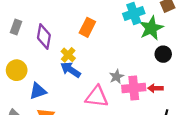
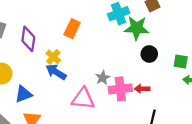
green star: (151, 28) -> (137, 28), turned 30

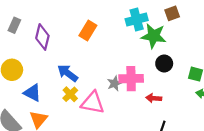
yellow cross: (53, 57) -> (70, 94), moved
pink cross: (120, 89) -> (131, 79), moved
blue triangle: (23, 94) -> (32, 93), turned 42

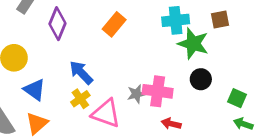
red arrow: (154, 98) -> (171, 124), moved

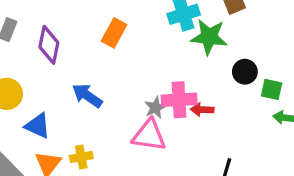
black circle: (201, 79) -> (245, 72), moved
yellow cross: (80, 99) -> (81, 157), moved, turned 36
pink triangle: (106, 113) -> (149, 135), moved
red arrow: (171, 124) -> (202, 110), moved

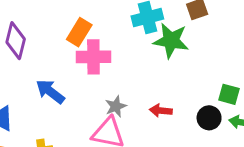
black circle: (245, 72) -> (209, 118), moved
pink cross: (179, 100) -> (93, 57), moved

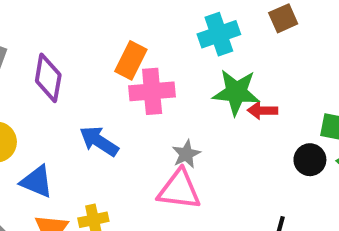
green star: (171, 41) -> (236, 92), moved
red arrow: (161, 111) -> (263, 110), moved

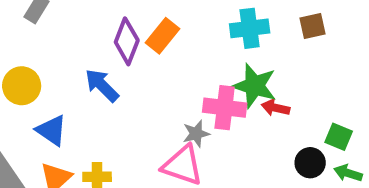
purple diamond: (48, 78) -> (127, 41), moved
pink cross: (152, 91) -> (225, 108), moved
blue arrow: (99, 141) -> (102, 85), moved

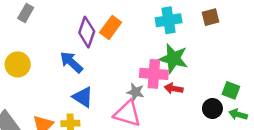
red arrow: (275, 108) -> (174, 88), moved
blue triangle: (52, 130) -> (83, 97), moved
gray star: (196, 134) -> (135, 92), turned 30

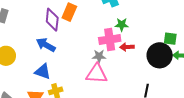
green star: (173, 58) -> (122, 25), size x0.6
blue triangle: (83, 97) -> (43, 72), moved
black circle: (212, 109) -> (160, 55), size x1.6

